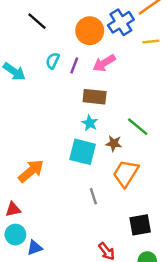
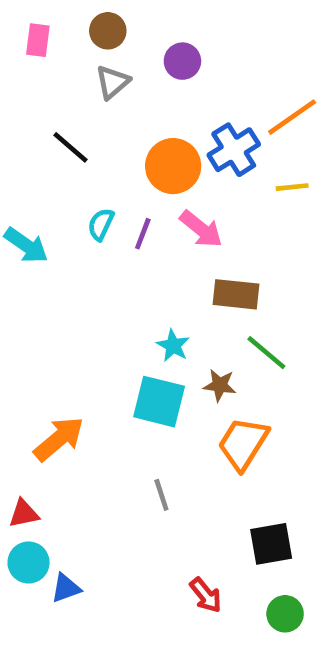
pink arrow: (104, 63) -> (201, 229), turned -110
brown rectangle: (95, 97) -> (236, 294), moved
gray line: (93, 196) -> (161, 495), moved

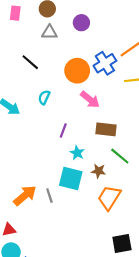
gray triangle: (112, 82) -> (49, 32), turned 42
purple line: (143, 234) -> (63, 130), moved
gray line: (161, 495) -> (49, 196), moved

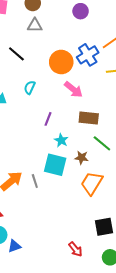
purple circle: (81, 23) -> (81, 11), moved

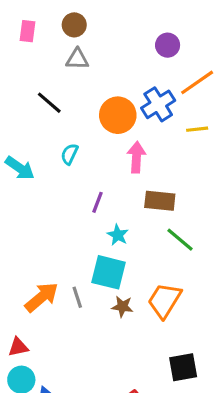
purple circle: (81, 11) -> (168, 45), moved
pink arrow: (73, 89) -> (136, 157), turned -126
brown star: (82, 158) -> (122, 307), moved

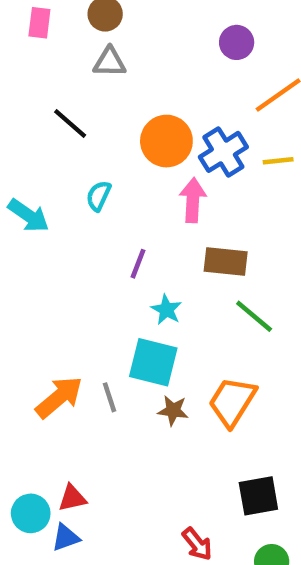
blue cross: (158, 104) -> (223, 152), moved
red triangle: (18, 347) -> (72, 498), moved

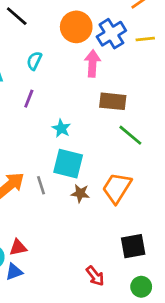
purple line: (138, 264) -> (29, 99), moved
cyan star: (166, 310) -> (61, 128), moved

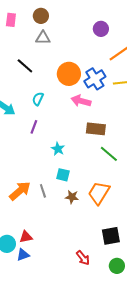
pink arrow: (92, 63) -> (81, 101), turned -78
cyan square: (68, 164) -> (63, 175), size x0.6

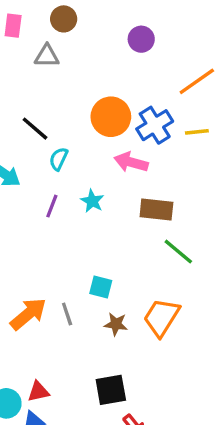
purple circle: (101, 29) -> (141, 39), moved
gray triangle: (43, 38) -> (47, 56), moved
black line: (25, 66) -> (35, 129), moved
cyan star: (58, 149) -> (92, 201), moved
black square: (111, 236) -> (111, 390), moved

